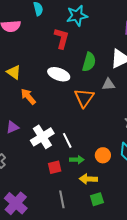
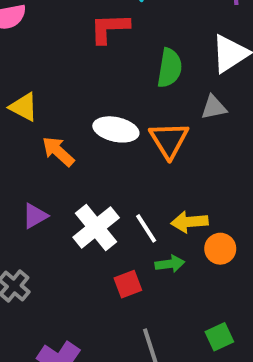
red L-shape: (62, 38) -> (109, 28), turned -100
white ellipse: (59, 74) -> (116, 129), moved
yellow arrow: (88, 179) -> (189, 222), moved

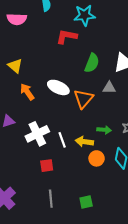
green arrow: (170, 264) -> (104, 130), moved

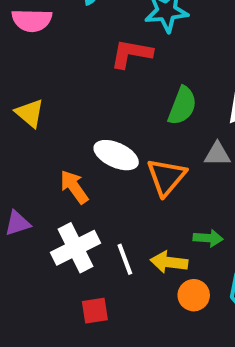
orange arrow: (27, 92) -> (74, 187), moved

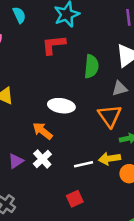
orange triangle: (166, 177) -> (110, 116), moved
white cross: (76, 248) -> (42, 159), moved, size x0.7
white line: (125, 259) -> (84, 164), turned -66

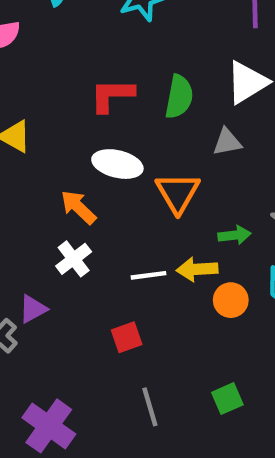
red L-shape: (54, 45) -> (112, 95), moved
orange triangle: (110, 116) -> (178, 193), moved
purple triangle: (16, 161) -> (33, 309), moved

